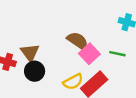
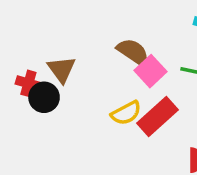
black circle: (35, 71) -> (44, 97), moved

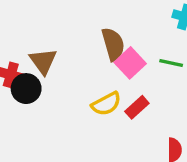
brown semicircle: (133, 52) -> (113, 44), turned 40
red rectangle: (157, 116) -> (137, 107), size x0.6

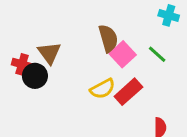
green line: (171, 63) -> (157, 54), turned 30
red rectangle: (137, 107) -> (128, 92), size x1.4

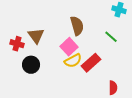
pink square: (123, 54) -> (69, 47), moved
black circle: (35, 76) -> (31, 65), moved

